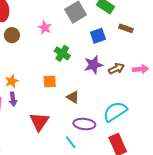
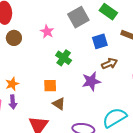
purple star: (93, 65) -> (91, 81), moved
brown arrow: (116, 68) -> (110, 64), moved
brown triangle: (73, 97) -> (59, 104), moved

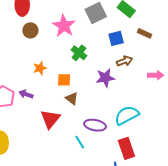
pink star: (47, 32) -> (64, 26), size x1.6
orange star: (12, 84) -> (40, 68), moved
purple arrow: (13, 102) -> (26, 94), turned 112

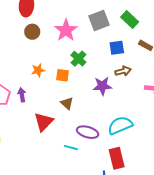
orange square: (64, 80) -> (63, 75), moved
purple arrow: (26, 94) -> (22, 95), turned 56
cyan line: (80, 142) -> (71, 148), turned -48

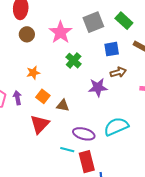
orange square: (63, 75) -> (43, 96), moved, turned 32
brown triangle: (67, 103) -> (63, 105), turned -32
red rectangle: (117, 158) -> (87, 162), moved

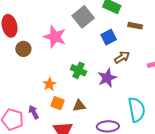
green cross: (74, 61) -> (79, 70), moved
orange star: (33, 73) -> (49, 84), moved
cyan semicircle: (116, 127) -> (137, 110), turned 120

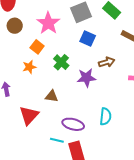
blue square: (109, 37) -> (88, 38), moved, turned 35
orange square: (58, 103) -> (37, 47), moved
cyan semicircle: (137, 110) -> (105, 116), size x0.7

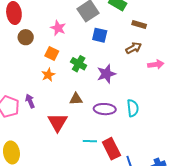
pink star: (48, 23) -> (58, 28), size x0.7
brown arrow: (107, 62) -> (134, 48), moved
purple ellipse: (73, 124) -> (105, 109), moved

